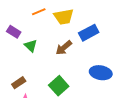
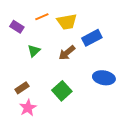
purple rectangle: (14, 32) -> (17, 27), moved
green triangle: (31, 46) -> (34, 51), turned 32

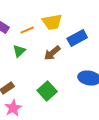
orange line: (42, 17) -> (27, 30), moved

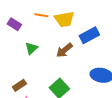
orange line: (27, 30) -> (41, 15), moved, turned 32

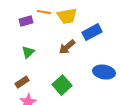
purple rectangle: (14, 24) -> (26, 21), moved, turned -48
green triangle: (31, 48) -> (28, 52), moved

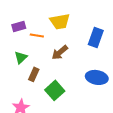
orange line: (44, 12) -> (37, 35), moved
blue rectangle: (92, 32) -> (96, 37), moved, turned -42
brown rectangle: (22, 82) -> (34, 74), moved, turned -32

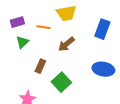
purple rectangle: (19, 26) -> (17, 22), moved
green triangle: (21, 57) -> (22, 42), moved

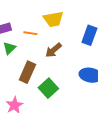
brown rectangle: (40, 66) -> (27, 72), size x1.5

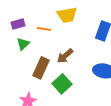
brown arrow: (53, 50) -> (65, 56), moved

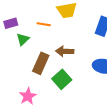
purple rectangle: (18, 24) -> (11, 23), moved
brown arrow: (65, 56) -> (65, 51), turned 42

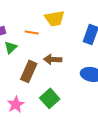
green square: (62, 79) -> (50, 98), moved

